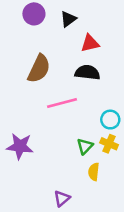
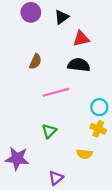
brown semicircle: (39, 69) -> (35, 61), size x0.6
purple star: (20, 146) -> (17, 159), moved
green triangle: (85, 146) -> (49, 131), moved
yellow semicircle: (94, 172) -> (84, 154), turned -91

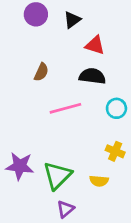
red triangle: (81, 39) -> (95, 45), turned 30
cyan circle: (99, 107) -> (116, 108), moved
green triangle: (49, 131) -> (57, 175), moved, size x1.6
purple star: (17, 159) -> (20, 166), moved

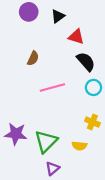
black semicircle: (92, 76) -> (86, 62), moved, turned 42

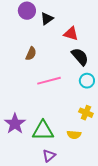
black triangle: (58, 16) -> (47, 19), moved
purple star: (16, 134) -> (15, 124), turned 30
green triangle: (46, 141) -> (43, 131), turned 45

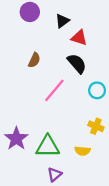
black triangle: (47, 19) -> (62, 21), moved
black semicircle: (80, 57) -> (77, 63), moved
pink line: (49, 81) -> (54, 90), turned -35

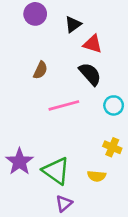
pink line: (54, 90) -> (64, 105), turned 35
green triangle: (48, 146) -> (56, 171), turned 35

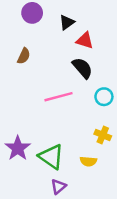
brown semicircle: (40, 70) -> (24, 56), moved

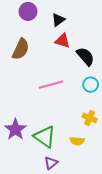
red triangle: (85, 40) -> (62, 41), moved
brown semicircle: (24, 56) -> (21, 49), size x1.5
black semicircle: (82, 68) -> (85, 56), moved

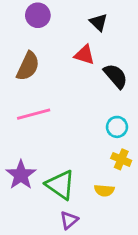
black triangle: (58, 20) -> (99, 22), moved, turned -40
pink line: (51, 85) -> (34, 114), moved
cyan circle: (91, 85) -> (117, 127), moved

